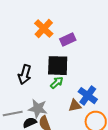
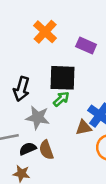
purple rectangle: (68, 40) -> (86, 45), moved, turned 49
gray star: (38, 109) -> (38, 118), moved

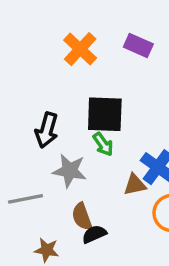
purple rectangle: (86, 45) -> (138, 46), moved
green arrow: (61, 99) -> (103, 144), turned 98
black semicircle: (28, 149) -> (94, 234), moved

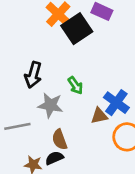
black square: (105, 114) -> (77, 29), moved, turned -36
black semicircle: (94, 234) -> (54, 158), moved

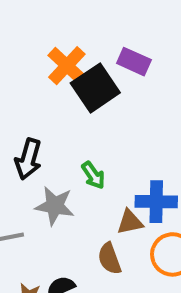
blue cross: (116, 103) -> (156, 202), turned -35
brown semicircle: (60, 140) -> (110, 259), moved

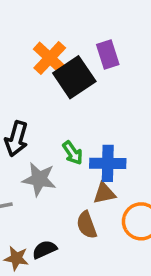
purple rectangle: (134, 62) -> (108, 54), turned 48
blue cross: (156, 202) -> (108, 163), moved

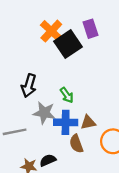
blue cross: (108, 163) -> (66, 122), moved

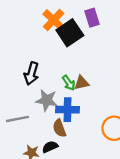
brown triangle: (88, 122) -> (82, 83), moved
brown semicircle: (76, 144) -> (59, 128), moved

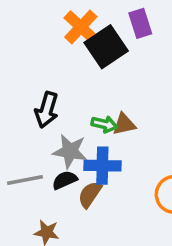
green arrow: (69, 83) -> (104, 124), turned -42
brown semicircle: (59, 128) -> (90, 194), turned 54
black semicircle: (50, 147) -> (65, 180), moved

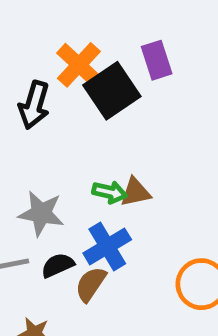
black arrow: (47, 110) -> (34, 105), moved
gray star: (70, 151) -> (41, 213), moved
blue cross: (102, 166) -> (107, 246), turned -32

